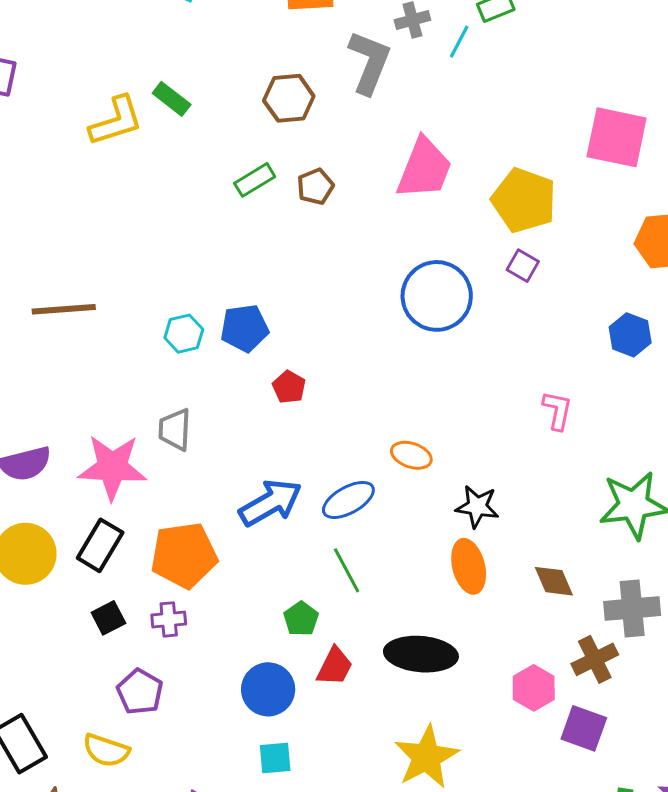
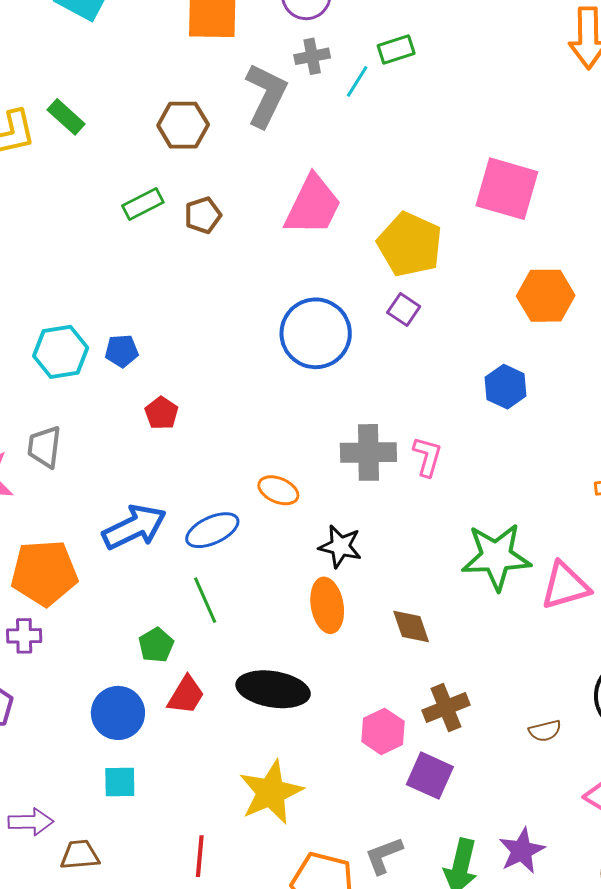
blue pentagon: (245, 328) -> (122, 351), size x0.7
cyan hexagon: (184, 334) -> (61, 352), size x1.4
gray cross: (632, 608) -> (368, 452), moved

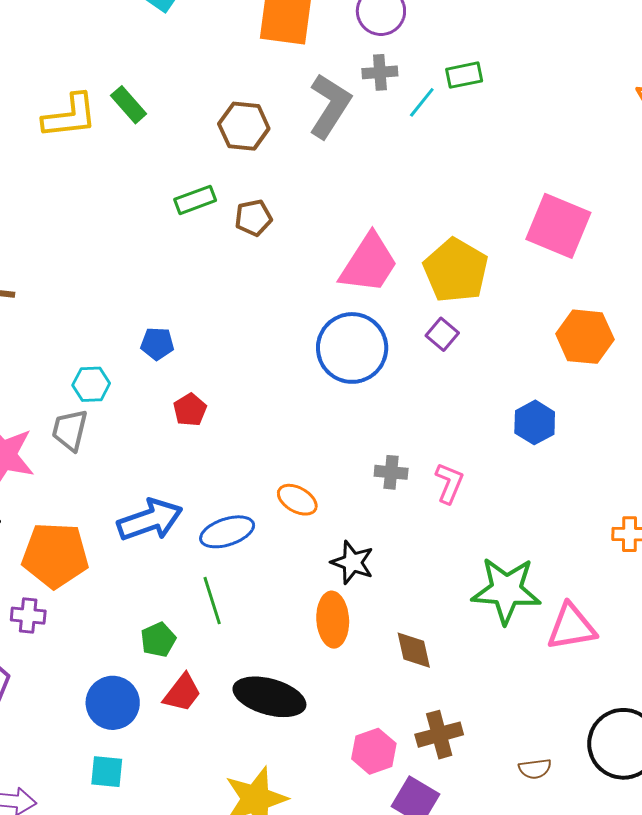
pink trapezoid: (313, 205) -> (369, 263), moved
cyan hexagon: (61, 352) -> (91, 384), moved, size x0.7
gray cross: (368, 452) -> (391, 472), size x0.6

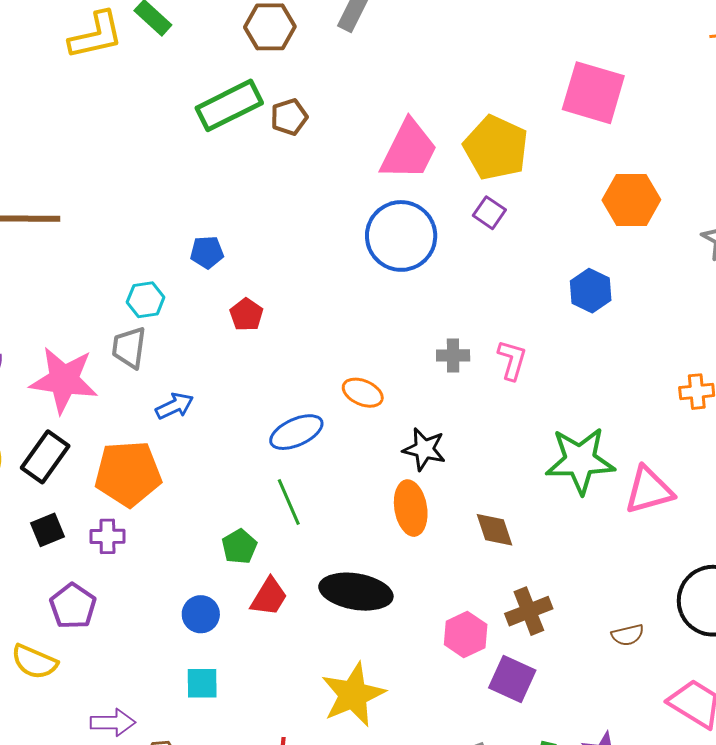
green rectangle: (195, 200) -> (229, 105), size x1.6
blue arrow: (150, 520) -> (175, 406), moved, size x0.6
blue circle: (113, 703) -> (201, 614), size x0.7

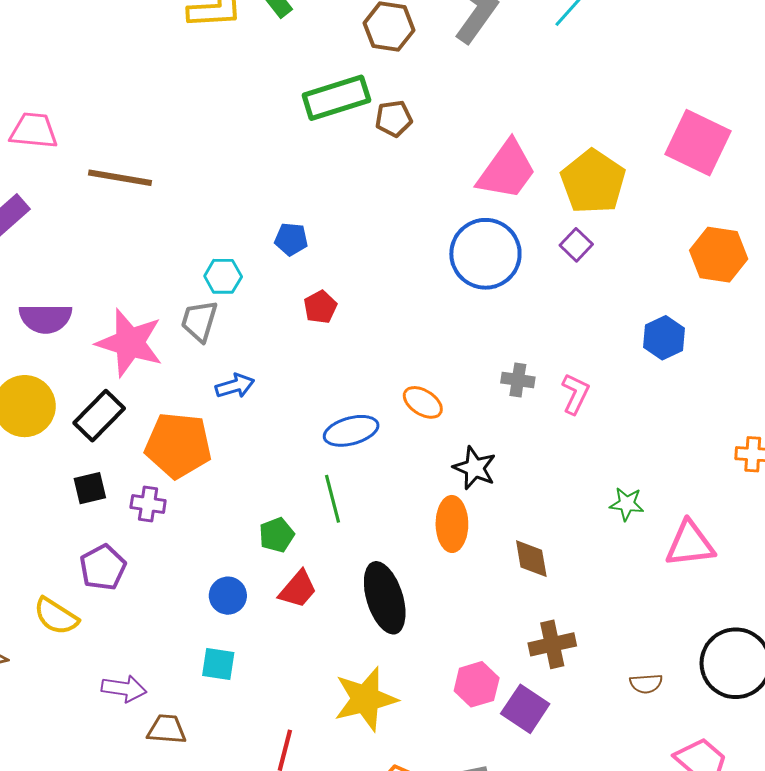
green star: (580, 461) -> (627, 504), size x0.5
black ellipse: (356, 592) -> (385, 598), turned 54
pink hexagon: (466, 635) -> (477, 684), moved

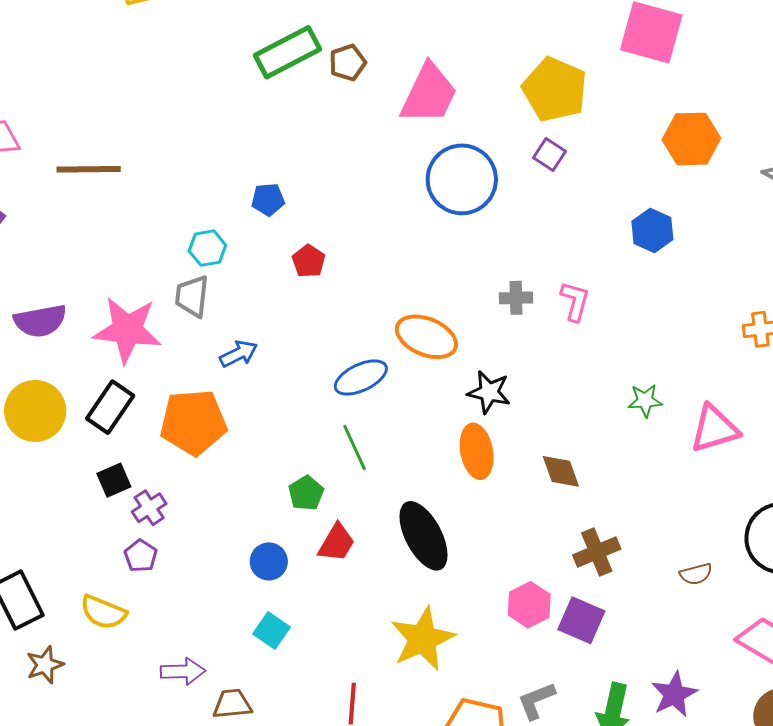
pink trapezoid: (507, 170) -> (429, 94), moved
orange ellipse: (423, 402) -> (426, 337), size x1.5
purple cross: (148, 504) -> (149, 508), moved, turned -32
purple pentagon: (103, 567) -> (141, 556), size x0.7
cyan square: (218, 664) -> (271, 630), turned 36

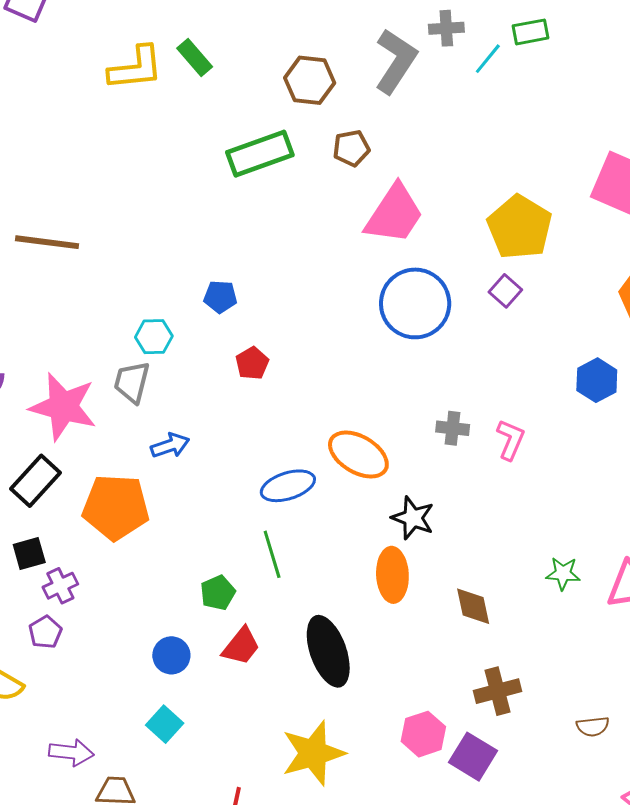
brown pentagon: (348, 63) -> (351, 148), moved
green star: (645, 401) -> (563, 573), moved

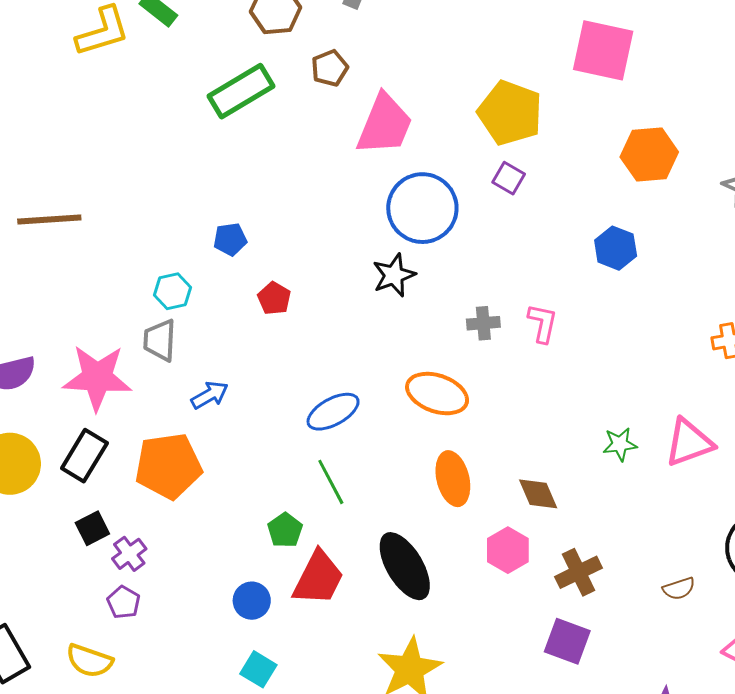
orange ellipse: (358, 455) -> (437, 394), moved
black star: (413, 518) -> (394, 275), moved, turned -30
red trapezoid: (241, 646) -> (318, 578), size x1.4
pink hexagon: (423, 734) -> (508, 550), moved

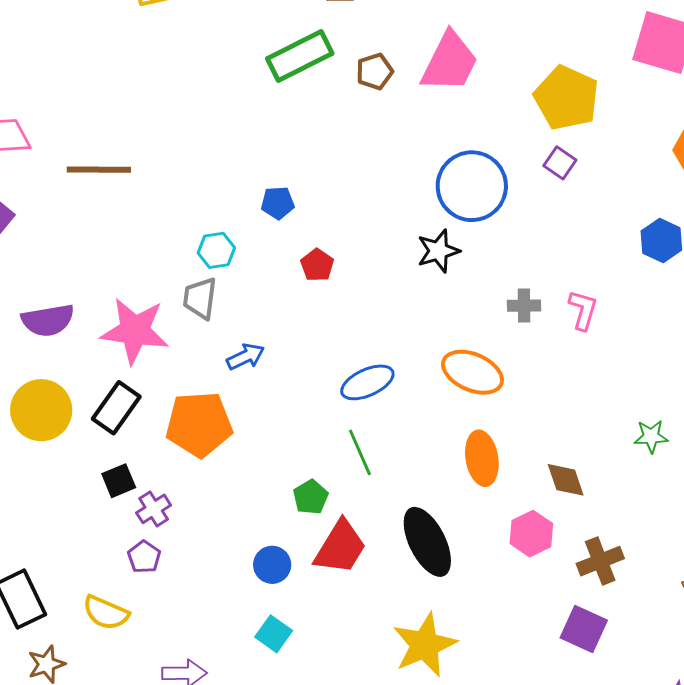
brown pentagon: (330, 68) -> (375, 72), moved
pink trapezoid: (385, 124) -> (450, 62), moved

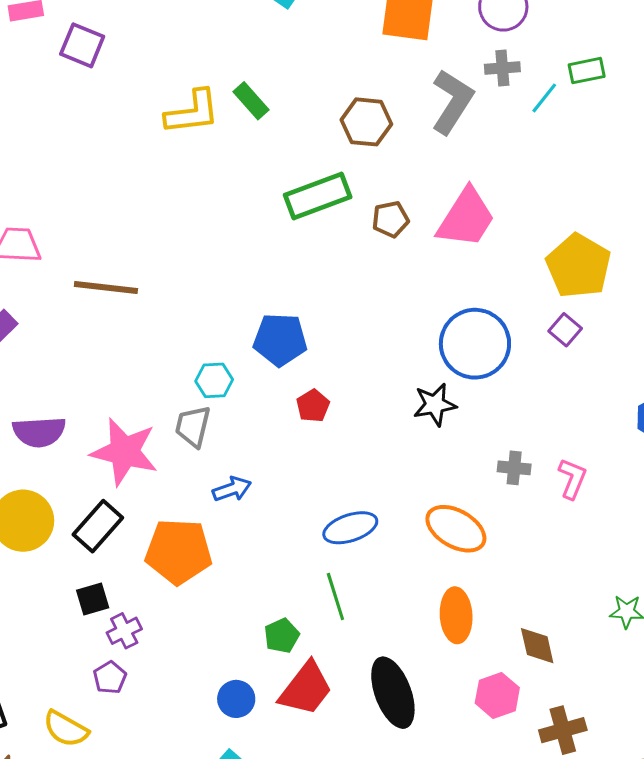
blue pentagon: (278, 203) -> (280, 340), size x1.6

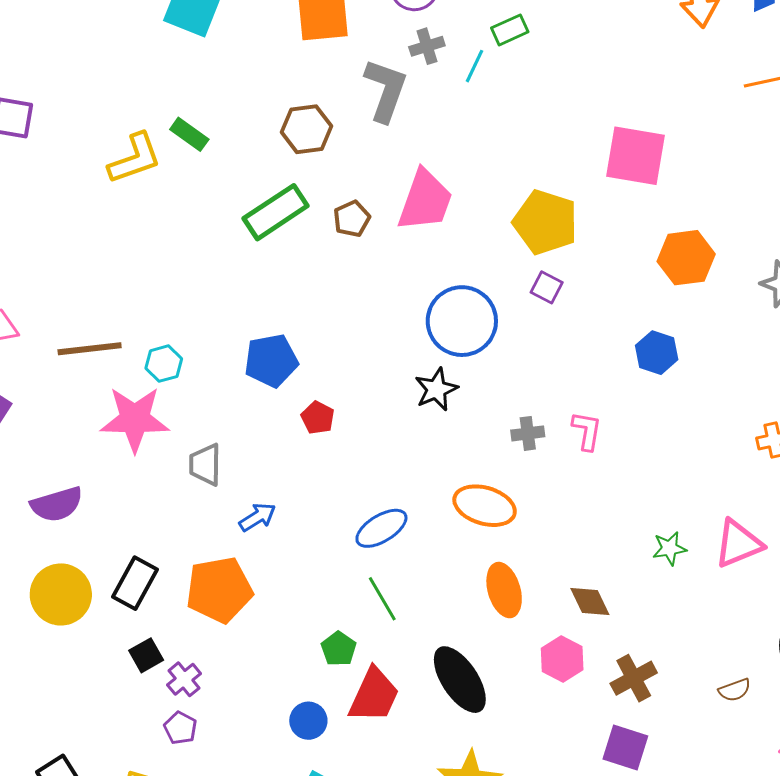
cyan hexagon: (214, 380) -> (164, 364), moved
pink star: (124, 452) -> (135, 419), moved

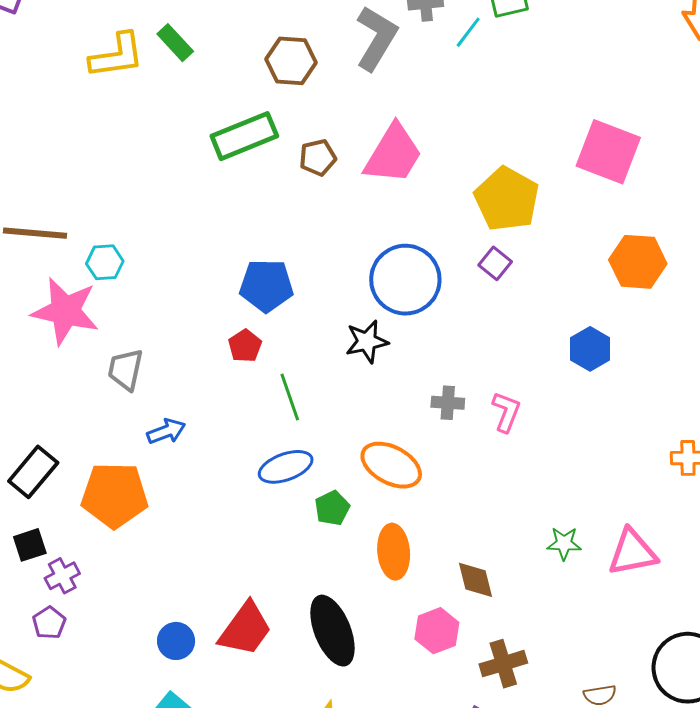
blue pentagon: (271, 361) -> (266, 286), moved
green line: (382, 599) -> (290, 397), moved
green pentagon: (339, 649) -> (332, 508), moved

